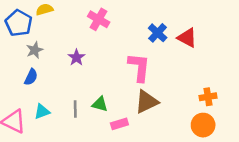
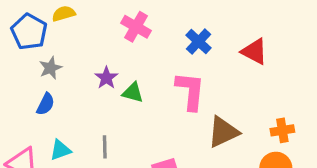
blue cross: (158, 33) -> (199, 42), moved
brown triangle: (147, 102) -> (223, 132), moved
green triangle: (100, 104) -> (133, 93), moved

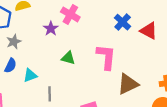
blue cross: (199, 42) -> (123, 22), moved
purple star: (106, 78) -> (51, 29), moved
cyan triangle: (60, 150) -> (30, 75), moved

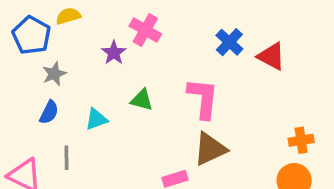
cyan triangle: (30, 75) -> (96, 119), moved
brown triangle: (128, 84) -> (210, 149), moved
gray line: (50, 94) -> (67, 158), moved

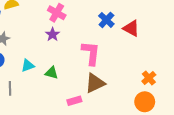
purple star: (114, 53) -> (53, 34), moved
green triangle: (142, 100) -> (52, 73), moved
orange cross: (301, 140) -> (149, 78), turned -32

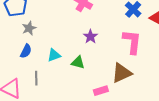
purple star: (53, 34) -> (90, 37), moved
pink L-shape: (91, 53) -> (132, 42), moved

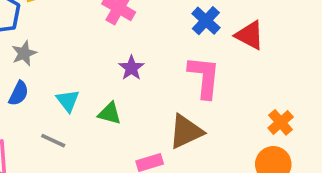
cyan triangle: (54, 55) -> (68, 101), turned -48
gray line: (36, 78) -> (53, 141), moved, turned -64

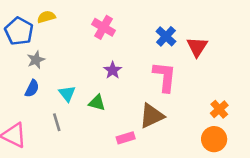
red triangle: (250, 35) -> (197, 47), turned 35
gray line: (53, 141) -> (57, 122), turned 48

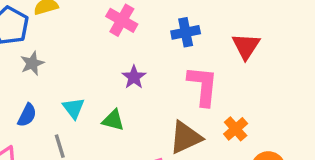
blue cross: (166, 36) -> (186, 32), moved, turned 36
blue semicircle: (32, 88) -> (27, 115), moved
orange cross: (219, 109) -> (236, 129), moved

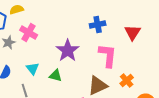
pink cross: (122, 20) -> (29, 32), moved
purple star: (134, 77) -> (68, 50), size x1.6

